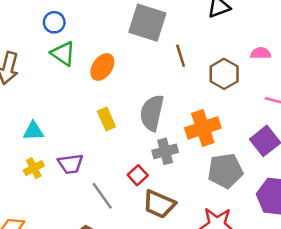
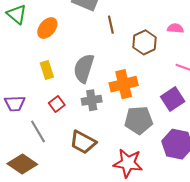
red square: (138, 175) -> (57, 104), moved

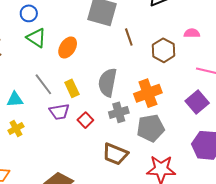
purple trapezoid: (15, 103) -> (59, 112), moved
gray pentagon: (139, 120) -> (151, 128), moved
gray line: (38, 131) -> (43, 84), moved

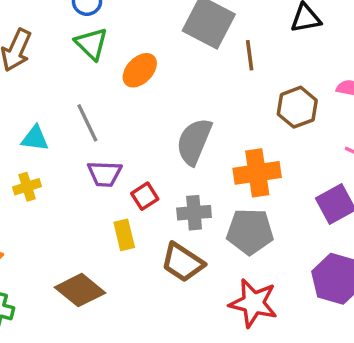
brown line: (129, 37) -> (250, 55), moved
yellow rectangle: (72, 88) -> (124, 235), moved
gray cross: (119, 112) -> (194, 213), moved

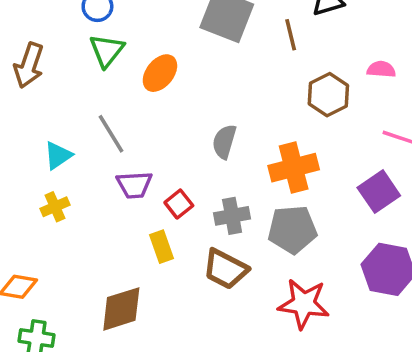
green triangle: (91, 44) -> (107, 51), turned 30
brown line: (250, 55) -> (291, 35), moved
cyan triangle: (35, 138) -> (58, 155), turned -36
gray semicircle: (194, 141) -> (224, 142), size x0.7
brown diamond: (80, 290) -> (121, 309), turned -51

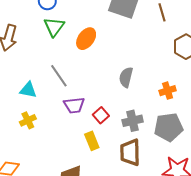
cyan triangle: (58, 155) -> (28, 90), turned 48
orange cross: (294, 168) -> (168, 91), size x0.6
brown trapezoid: (225, 269) -> (130, 152), turned 64

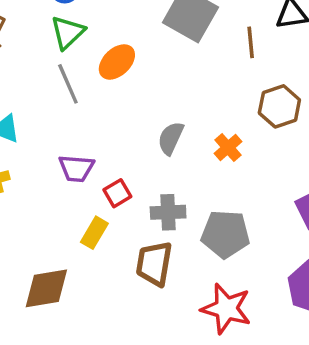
gray line: (59, 76) -> (68, 84), moved
orange cross: (168, 91) -> (228, 147), moved, turned -35
yellow rectangle: (92, 141) -> (94, 233), turned 42

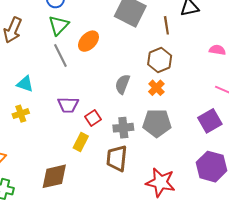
brown hexagon: (279, 106) -> (160, 60), moved
gray pentagon: (225, 234) -> (157, 123), moved

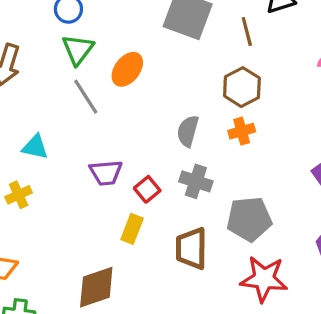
orange cross: (156, 88) -> (242, 131), turned 35
yellow cross: (21, 114) -> (19, 195), moved
gray pentagon: (157, 123) -> (249, 219), moved
gray cross: (123, 128) -> (196, 181), moved, turned 30

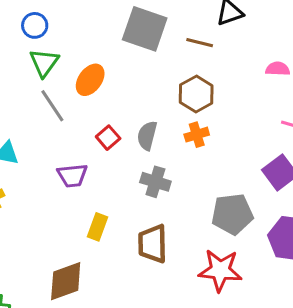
brown line: (247, 32) -> (200, 43), turned -60
red square: (147, 189) -> (108, 138), moved
gray pentagon: (249, 219) -> (232, 214), moved

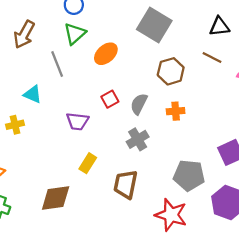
brown line: (200, 43) -> (212, 58), moved
brown hexagon: (196, 94) -> (171, 71), moved
gray line: (52, 106) -> (57, 64), moved
gray cross: (155, 182) -> (138, 139), turned 30

